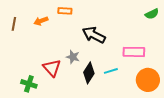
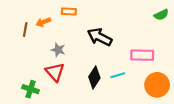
brown line: (14, 24) -> (25, 30), moved
gray star: (73, 57) -> (58, 50), moved

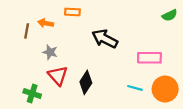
orange arrow: (43, 22) -> (46, 23), turned 32
gray star: (58, 50) -> (50, 52), moved
cyan line: (118, 75) -> (135, 88), moved, turned 32
black diamond: (94, 77) -> (86, 82), moved

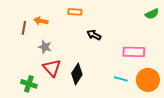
orange rectangle: (72, 12) -> (75, 12), moved
black arrow: (105, 39) -> (94, 35), size x0.6

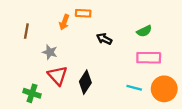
green semicircle: (152, 14) -> (144, 31), moved
orange arrow: (41, 21) -> (64, 22), moved, turned -80

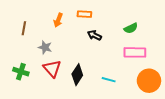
orange rectangle: (83, 13) -> (84, 14), moved
cyan line: (134, 88) -> (109, 80), moved
green cross: (32, 93) -> (21, 72), moved

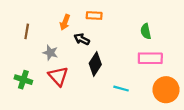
green semicircle: (131, 28) -> (146, 31), turned 104
black arrow: (94, 35) -> (82, 39), moved
black diamond: (77, 75) -> (95, 64), moved

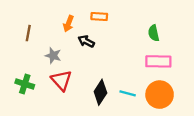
black diamond: (95, 64) -> (100, 92), moved
orange circle: (166, 90) -> (160, 95), moved

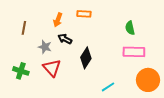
black arrow: (86, 41) -> (65, 39), moved
black diamond: (100, 92) -> (86, 58), moved
cyan line: (128, 93) -> (108, 87), moved, turned -48
orange circle: (160, 95) -> (148, 80), moved

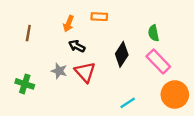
gray star: (45, 47) -> (59, 71), moved
pink rectangle: (134, 52) -> (158, 61), turned 45
black diamond: (86, 58) -> (122, 54), moved
red triangle: (52, 68) -> (85, 72), moved

